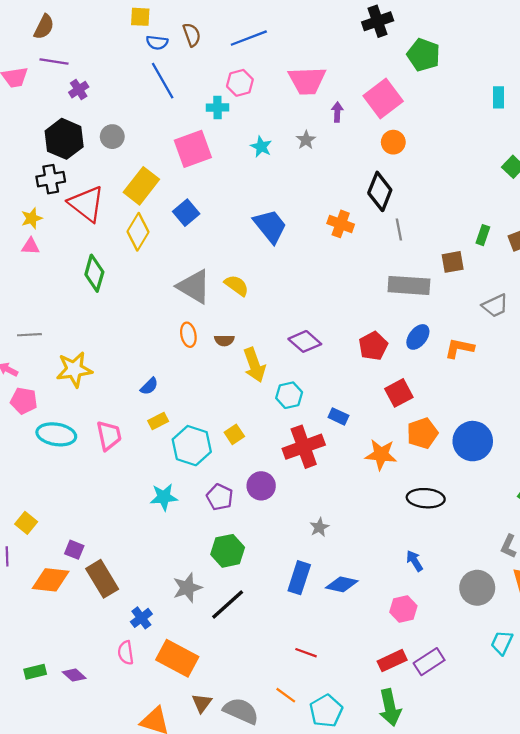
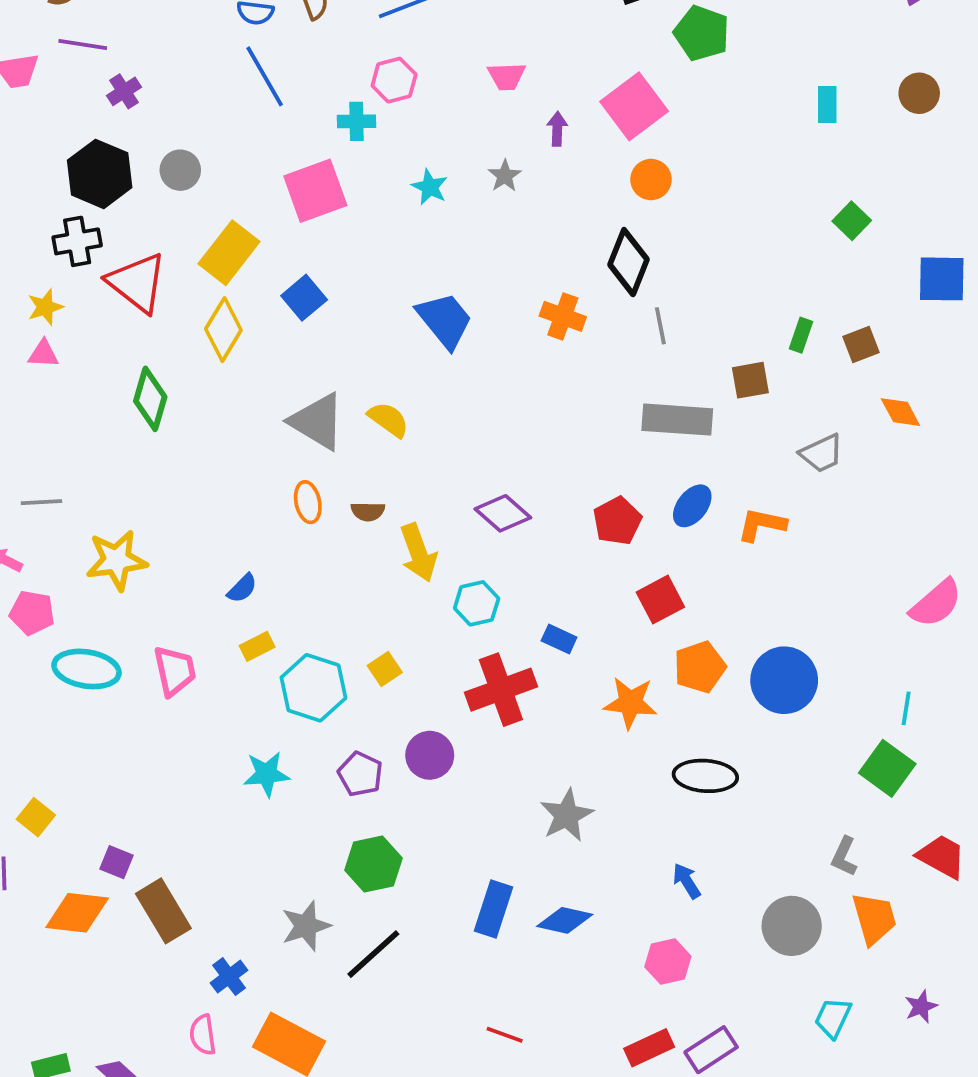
pink trapezoid: (307, 81) -> (507, 76), size x0.6
gray star: (319, 527) -> (567, 815), moved, size x1.6

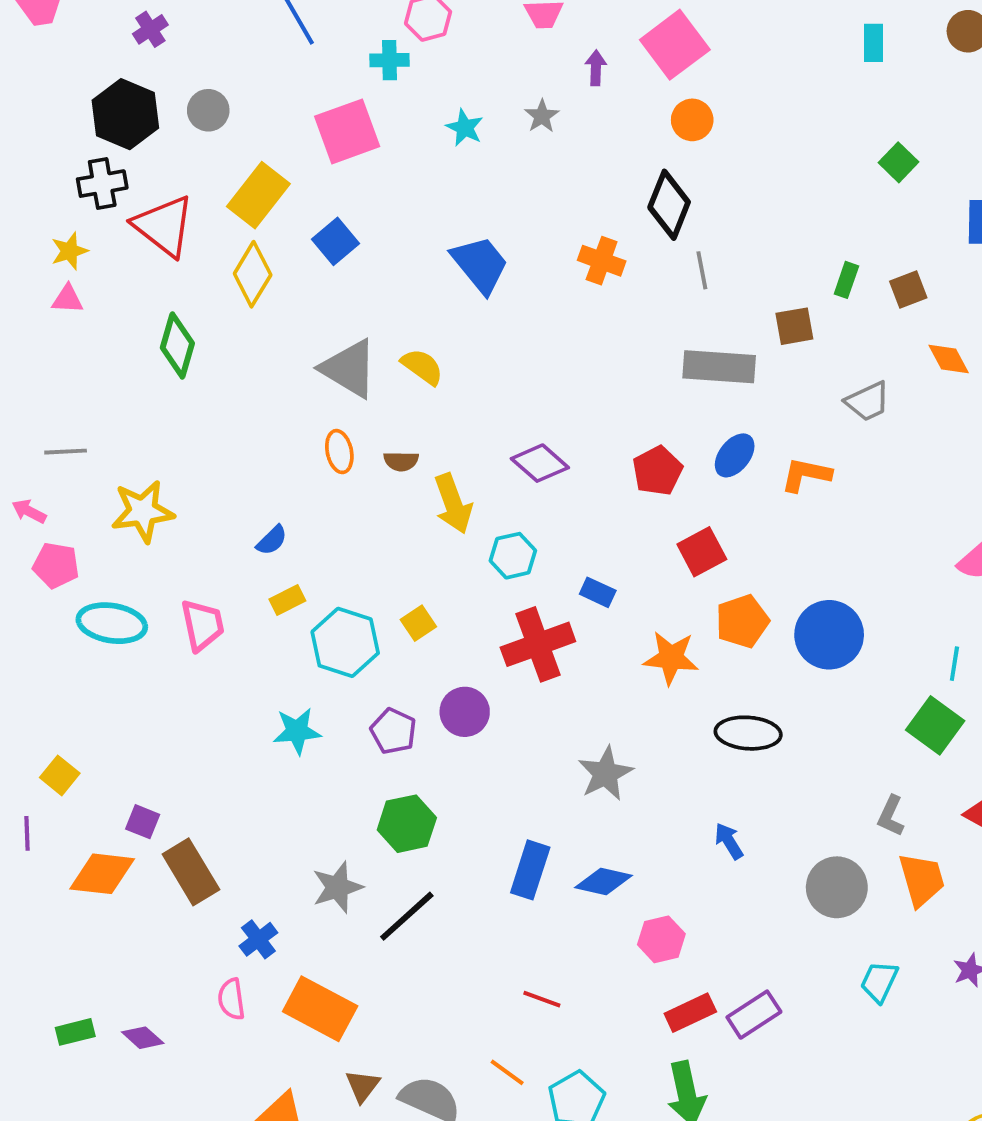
pink hexagon: (668, 962) -> (661, 939), moved

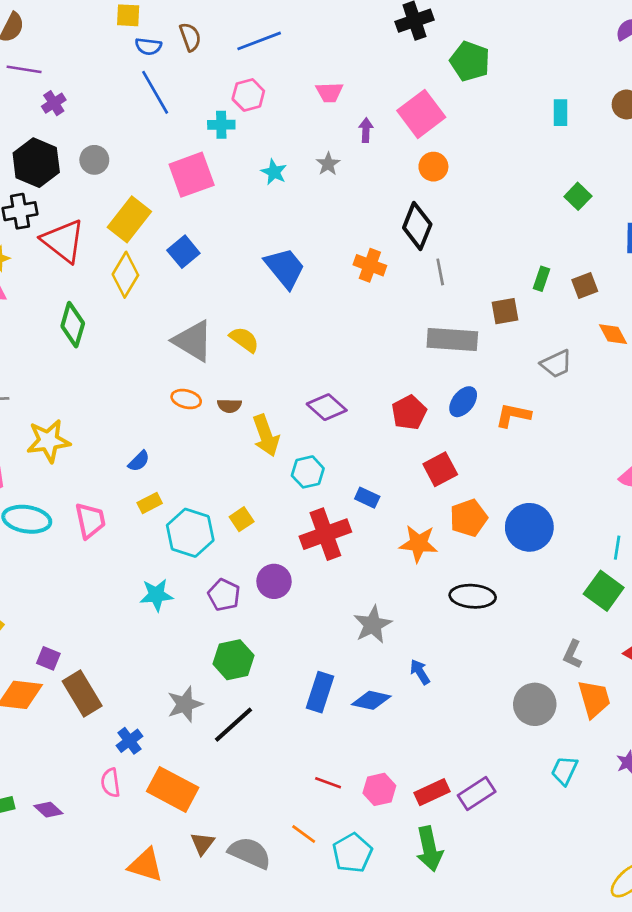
orange ellipse: (339, 452) -> (186, 399), turned -64
blue arrow: (729, 841) -> (420, 672), moved
pink hexagon: (661, 939) -> (379, 789), moved

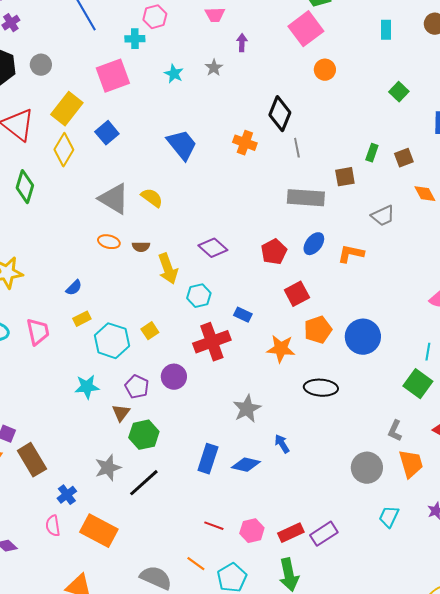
pink square: (421, 114) -> (306, 29), moved
orange circle: (433, 167) -> (325, 70), moved
brown triangle: (202, 843) -> (121, 413), moved

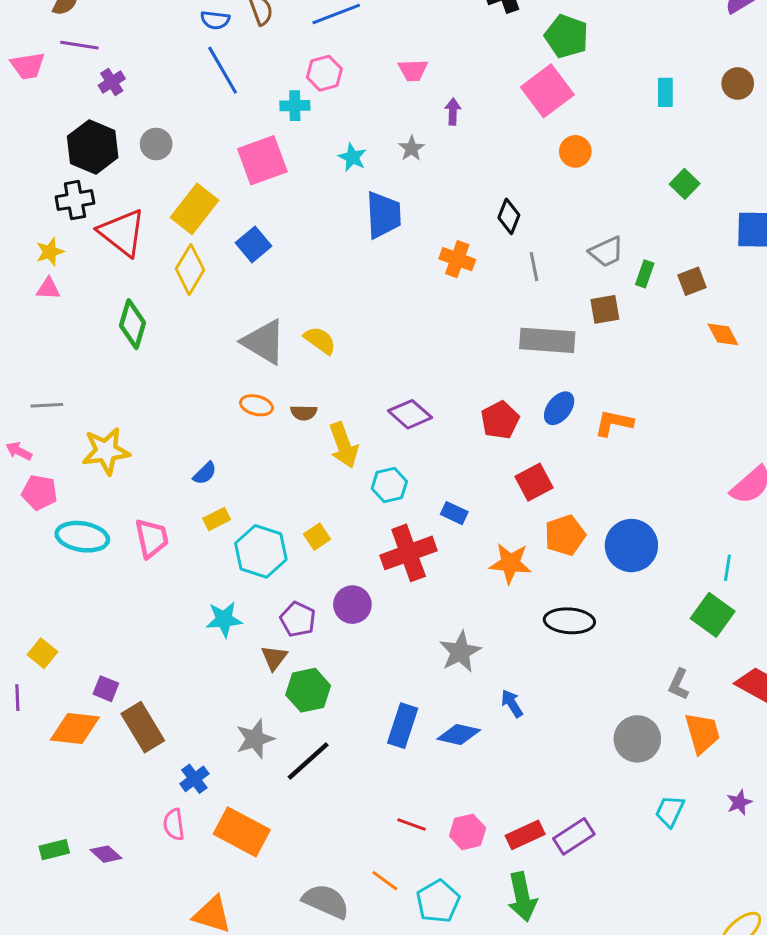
black diamond: (280, 114) -> (509, 216), size x0.7
blue trapezoid: (182, 145) -> (383, 215), moved, turned 36
gray trapezoid: (383, 216) -> (606, 252), moved

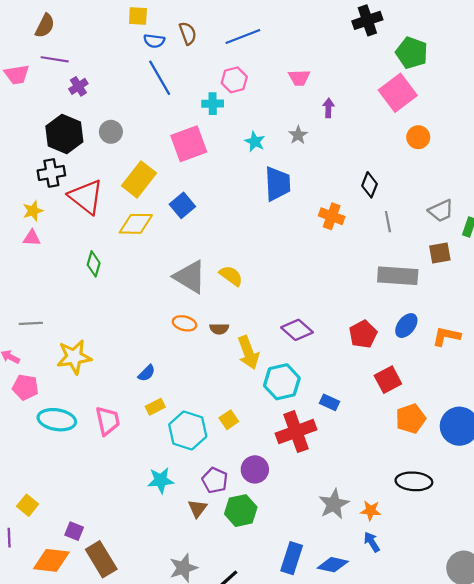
yellow diamond: (190, 269) -> (136, 224), turned 60
green diamond: (132, 324) -> (94, 264), size x0.7
cyan hexagon: (389, 485) -> (282, 382), size x1.4
orange star: (510, 563) -> (371, 511), moved, size x0.7
green hexagon: (308, 690) -> (241, 511), moved

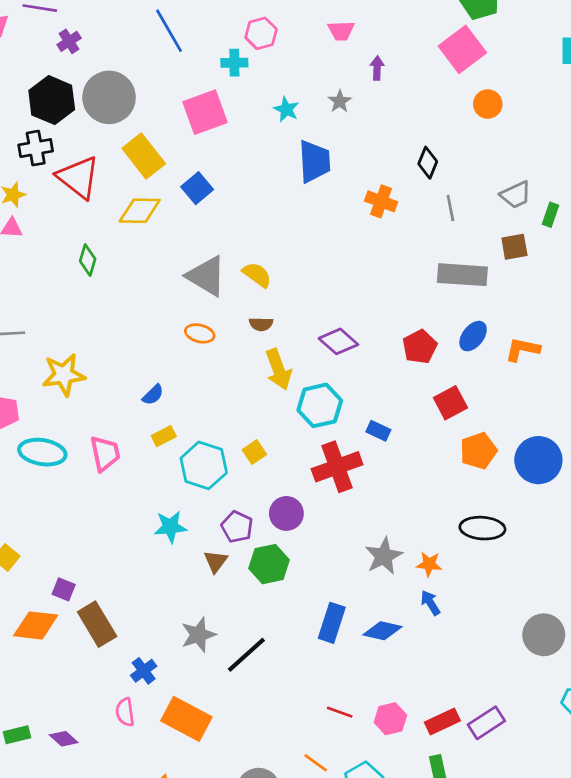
gray circle: (111, 132) -> (109, 97), size x1.8
yellow rectangle: (139, 179) -> (144, 156), turned -76
brown semicircle: (219, 329) -> (261, 324), moved

